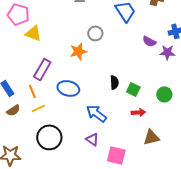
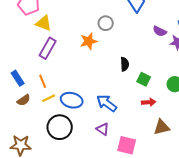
purple rectangle: (42, 69) -> (48, 48), moved
black semicircle: (114, 82) -> (125, 64), moved
blue ellipse: (68, 88) -> (72, 100), moved

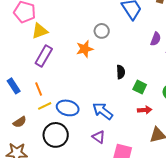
yellow triangle: (44, 23) -> (40, 31), turned -42
purple semicircle: (160, 31) -> (156, 39), turned -96
brown semicircle: (24, 100) -> (20, 122), moved

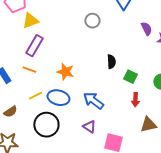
purple semicircle: (156, 39) -> (146, 29), turned -48
orange star: (85, 49) -> (65, 72), moved, turned 30
orange line: (39, 89) -> (29, 70), moved, turned -48
red arrow: (145, 110) -> (135, 100), turned 96

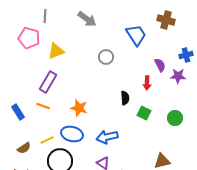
yellow triangle: (30, 21) -> (56, 51), moved
yellow line: (35, 96) -> (47, 140), moved
red arrow: (135, 100) -> (147, 83), moved
blue arrow: (93, 101) -> (107, 137), turned -50

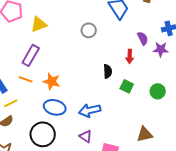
orange star: (79, 108) -> (52, 81), moved
yellow line: (47, 140) -> (11, 103), moved

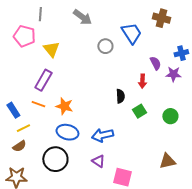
yellow triangle: (39, 24) -> (51, 49), turned -48
gray circle: (89, 30) -> (105, 46), moved
green square: (127, 86) -> (139, 111), turned 32
brown triangle: (145, 134) -> (167, 161), moved

